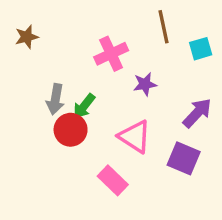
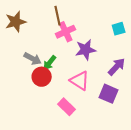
brown line: (163, 27) -> (58, 16), moved
brown star: (27, 37) -> (16, 22), size x1.5
purple star: (145, 84) -> (86, 50), size x1.5
gray arrow: (55, 99) -> (33, 59), turned -72

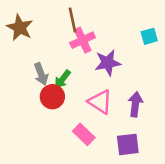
brown star: (16, 22) -> (20, 28), turned -30
gray arrow: (33, 59) -> (41, 74), turned 42
purple arrow: (117, 67) -> (135, 104), moved, turned -36
purple square: (109, 94) -> (128, 144), moved, turned -30

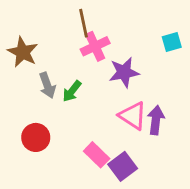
brown star: (20, 28) -> (23, 52), moved
red circle: (52, 97) -> (36, 137), moved
pink triangle: (100, 102) -> (133, 116), moved
purple square: (128, 144) -> (123, 166), moved, turned -30

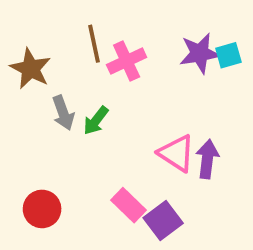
brown line: (83, 23) -> (94, 44), moved
purple star: (124, 72) -> (200, 53), moved
red circle: (36, 137) -> (42, 209), moved

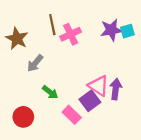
gray arrow: (63, 113) -> (35, 63), turned 60
green arrow: (96, 121) -> (50, 92), moved, turned -91
purple square: (163, 220) -> (90, 101), moved

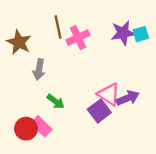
gray arrow: (35, 63) -> (39, 70), turned -30
purple arrow: (116, 89) -> (128, 98), turned 60
pink rectangle: (72, 115) -> (41, 126), moved

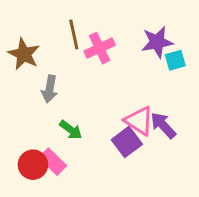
cyan square: (141, 34) -> (175, 60), moved
purple arrow: (128, 98) -> (163, 125), turned -110

